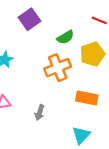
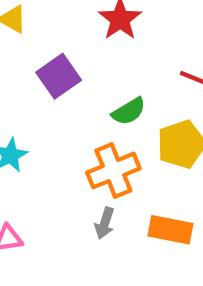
gray arrow: (40, 113) -> (105, 223), moved

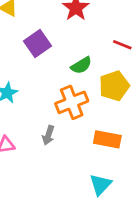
gray arrow: (105, 223) -> (48, 135), moved

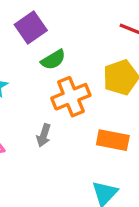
green semicircle: (81, 65) -> (53, 60), moved

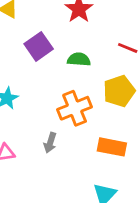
green semicircle: (53, 60) -> (79, 59), moved, turned -145

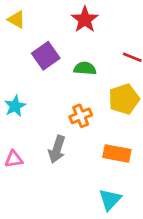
orange cross: (75, 108) -> (81, 116), size x0.7
gray arrow: (50, 143) -> (57, 149), size x1.4

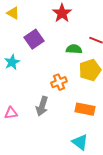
green semicircle: (85, 68) -> (74, 49), moved
cyan star: (15, 106) -> (12, 62), moved
cyan triangle: (110, 200) -> (80, 142), turned -36

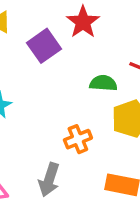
purple square: (34, 39) -> (44, 46), moved

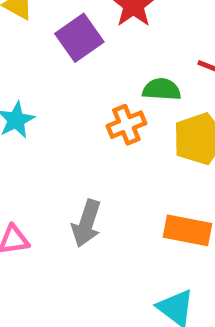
orange cross: (78, 139) -> (126, 125), moved

